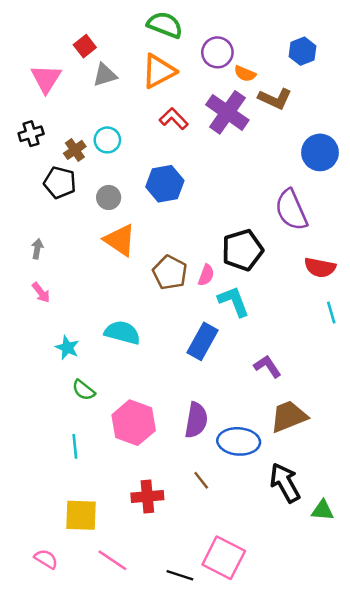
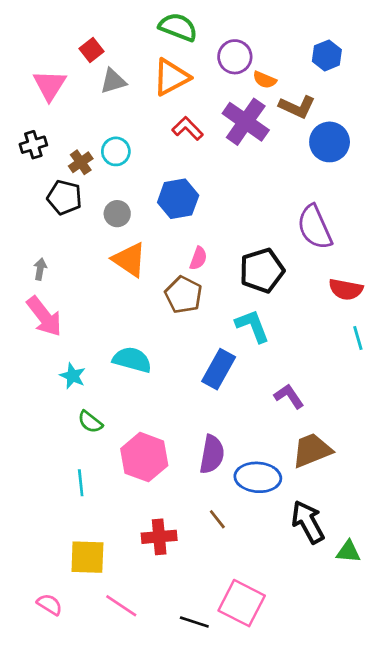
blue circle: (320, 152) -> (330, 142), moved
pink semicircle: (206, 275) -> (198, 258), moved
pink arrow: (41, 293) -> (44, 316), size x1.8

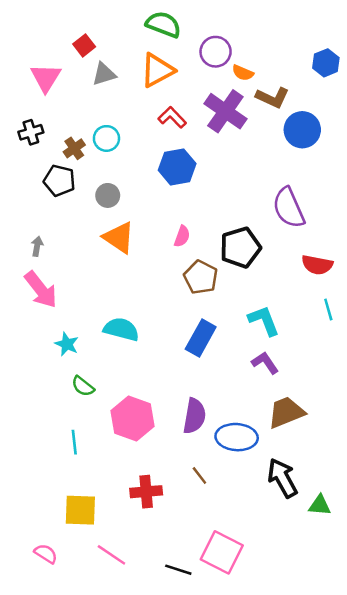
blue hexagon: (327, 55) -> (326, 63), moved
blue hexagon: (178, 199) -> (177, 167), moved
brown pentagon: (183, 295) -> (201, 277), moved
cyan L-shape: (252, 326) -> (264, 321), moved

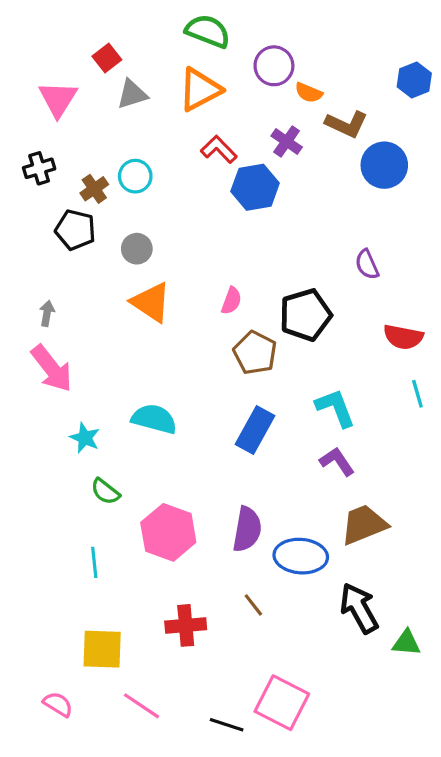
purple cross: (225, 111) -> (287, 141), size x0.6
blue hexagon: (177, 167) -> (255, 187), moved
purple semicircle: (289, 208) -> (367, 264), size x0.6

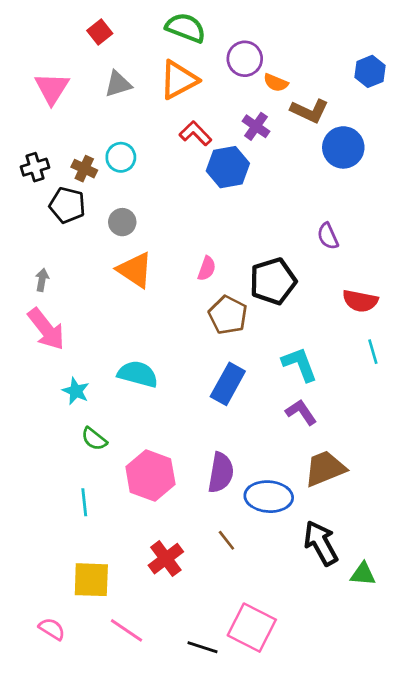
red square: (107, 58) -> (100, 32), moved
black cross: (39, 168) -> (35, 167), moved
brown cross: (94, 189) -> (84, 169), turned -30
red cross: (186, 625) -> (166, 559), turned -32

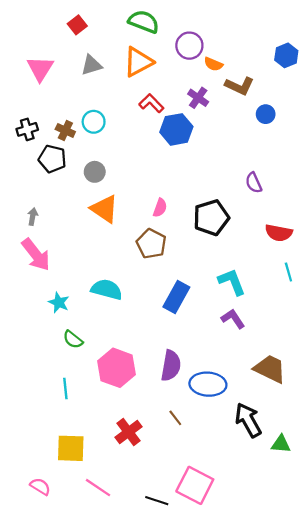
blue circle: (343, 147) -> (266, 114), size x0.6
brown pentagon: (228, 315) -> (151, 244), moved
brown trapezoid: (325, 468) -> (270, 369), moved, turned 48

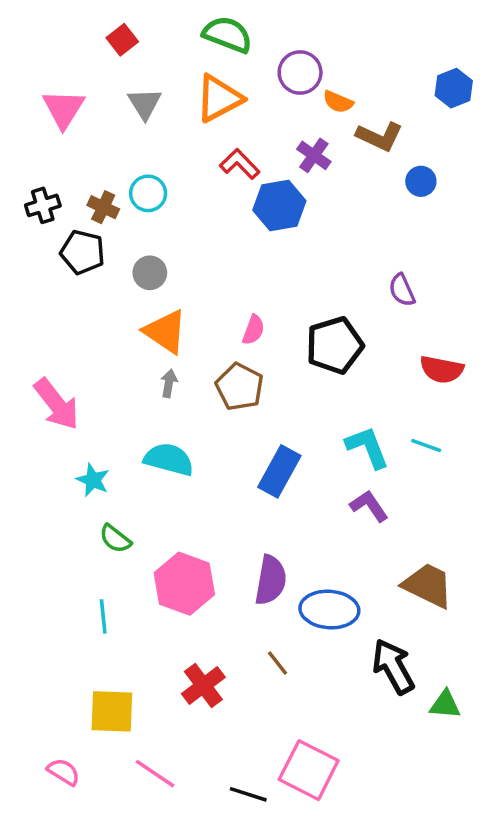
gray triangle: (91, 65) -> (145, 104), turned -45
gray arrow: (33, 216) -> (169, 383), moved
cyan line: (288, 272) -> (426, 445), moved, turned -54

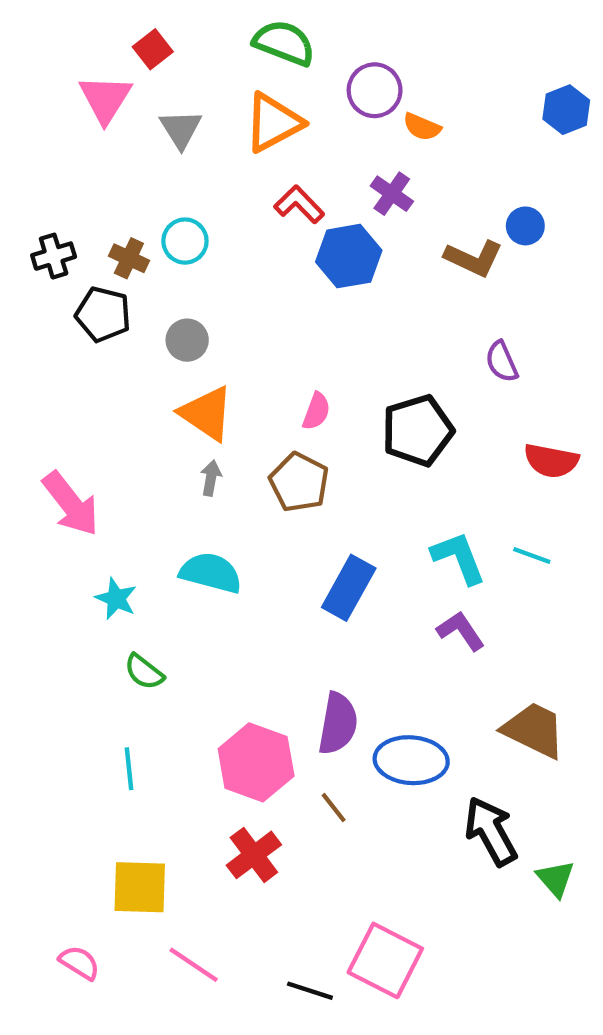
pink triangle: (63, 109) -> (105, 99), moved
brown L-shape: (379, 136) -> (474, 258), moved
pink hexagon: (184, 584) -> (256, 762), moved
brown line: (278, 663) -> (334, 808), moved
green triangle: (445, 704) -> (555, 879), turned 44

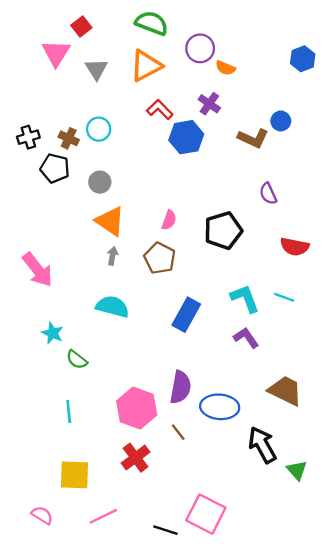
cyan star: (116, 599) -> (53, 333), moved
pink line: (194, 965) -> (103, 516), turned -60

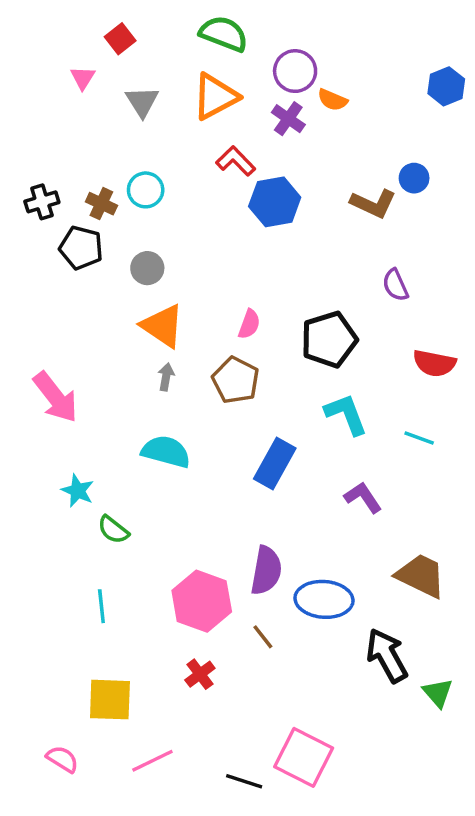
pink triangle: (56, 53) -> (83, 78), size x0.6
purple cross: (209, 104) -> (288, 119), moved
cyan L-shape: (245, 298) -> (346, 414), moved
red cross: (136, 458) -> (200, 674), size x0.7

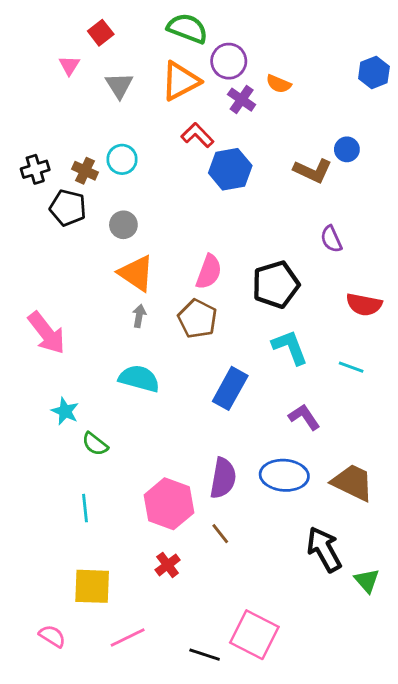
purple circle: (295, 71) -> (229, 61), moved
pink semicircle: (249, 324) -> (209, 272), size x1.4
blue ellipse: (324, 599) -> (284, 475), moved

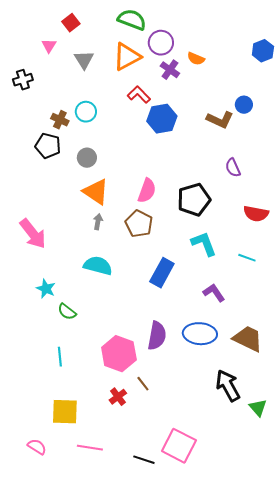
black cross: (35, 169) -> (23, 80), moved
brown line: (220, 534) -> (143, 384), moved
pink line: (128, 638) -> (90, 448), turned 35

